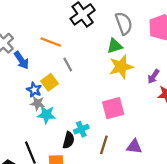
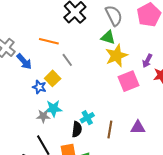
green triangle: (115, 46) -> (108, 37), turned 42
gray star: (37, 103) -> (43, 116), moved
pink square: (113, 108) -> (129, 81), moved

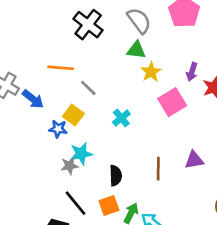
yellow star: (116, 56) -> (151, 72), size x0.7
cyan cross: (87, 118) -> (121, 118), moved

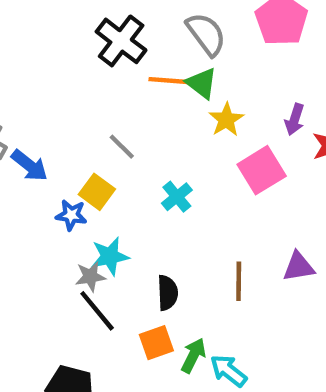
green triangle: (136, 50) -> (202, 83), turned 30
orange line: (61, 68) -> (170, 81), moved
black line: (76, 203) -> (97, 311), moved

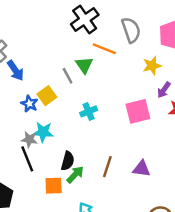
green triangle: (202, 83) -> (84, 65), moved
yellow star: (226, 120) -> (152, 66), moved
green arrow: (193, 355) -> (75, 175), moved

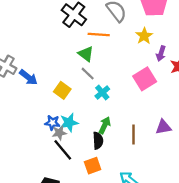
gray line: (68, 76) -> (88, 74), moved
blue star: (29, 104) -> (52, 123), moved
green arrow: (75, 175) -> (105, 125), moved

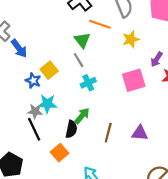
yellow star: (144, 36) -> (131, 39), moved
blue star: (52, 123) -> (33, 81), moved
orange square: (93, 166) -> (59, 153), turned -35

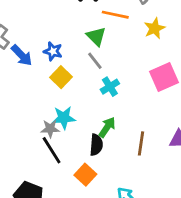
blue star: (33, 81) -> (53, 51), moved

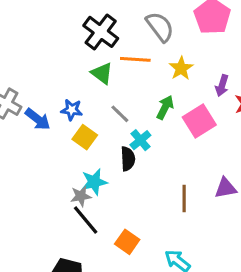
green triangle: (96, 36) -> (102, 73), moved
green arrow: (107, 127) -> (165, 107), moved
black semicircle: (96, 145) -> (128, 159), moved

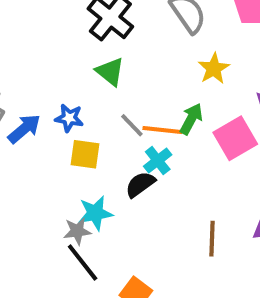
orange line: (135, 59) -> (162, 130), moved
blue arrow: (38, 119) -> (24, 129), turned -80
yellow square: (85, 137) -> (85, 154), turned -30
black semicircle: (128, 159) -> (140, 184), turned -125

